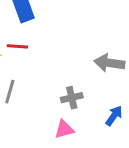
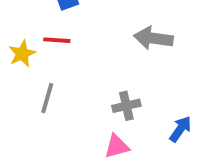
gray arrow: (109, 63) -> (153, 38), moved

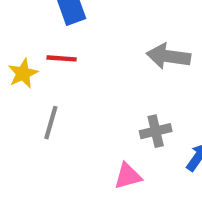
gray cross: (126, 106) -> (156, 131), moved

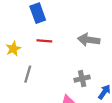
red line: (62, 58) -> (44, 41), moved

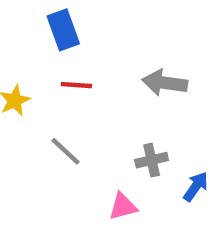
gray line: (28, 74) -> (65, 151), moved, turned -63

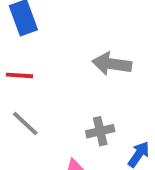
red line: (76, 85) -> (19, 75), moved

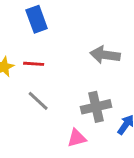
gray cross: (100, 131) -> (96, 107), size x1.4

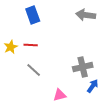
gray arrow: (105, 55) -> (86, 15), moved
gray cross: (96, 107) -> (83, 67), moved

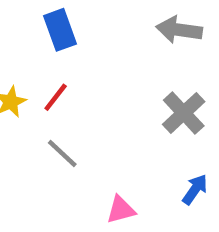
red line: (31, 45) -> (56, 97), turned -56
gray cross: (83, 67) -> (184, 113), moved, turned -30

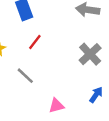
red line: (56, 97) -> (35, 42), moved

